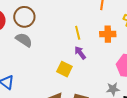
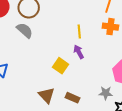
orange cross: (108, 34) -> (110, 27), moved

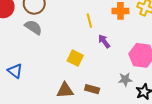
purple arrow: (79, 52) -> (104, 41), moved
brown triangle: (46, 95) -> (65, 90), turned -42

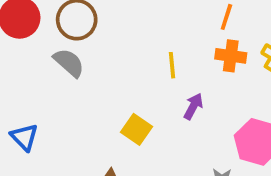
purple arrow: (104, 41) -> (193, 106), turned 56

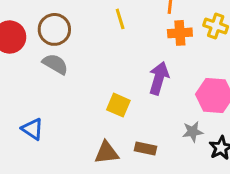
yellow line: (172, 65) -> (120, 19), moved
purple arrow: (193, 106) -> (159, 78), size x1.5

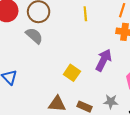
gray star: (193, 132) -> (111, 102), moved

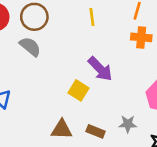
purple arrow: (104, 60) -> (100, 69), moved, turned 110

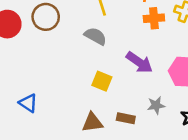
gray semicircle: (30, 47) -> (95, 36), moved
purple arrow: (100, 69) -> (139, 62), moved

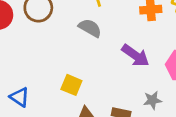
yellow square: (102, 81) -> (71, 85), moved

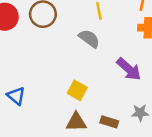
yellow square: (71, 85) -> (77, 90), moved

